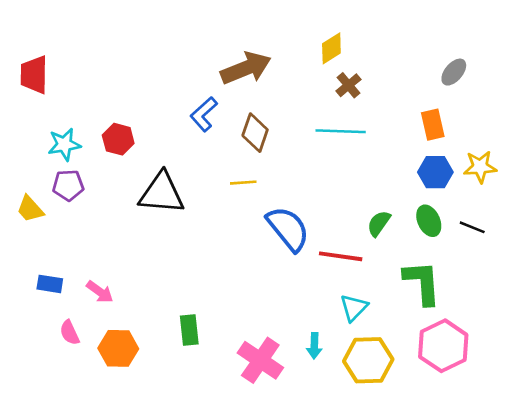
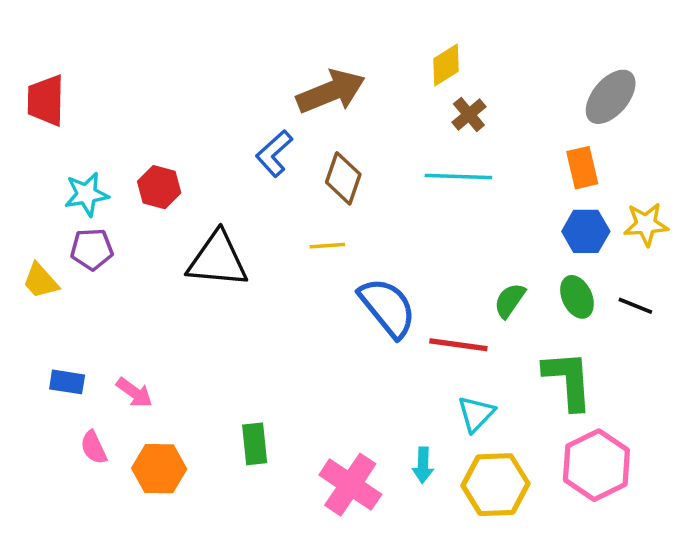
gray ellipse: (454, 72) -> (611, 97), size x1.5

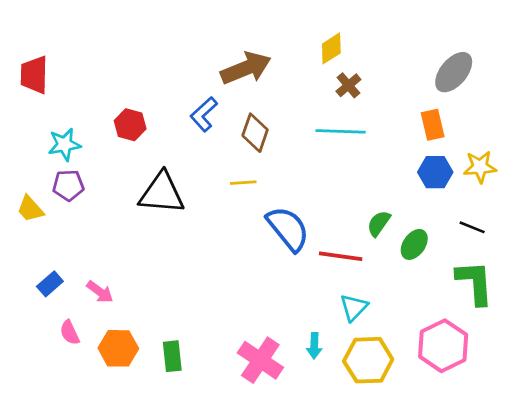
red hexagon: (159, 187) -> (130, 125), moved
green ellipse: (577, 297) -> (414, 244), moved, turned 60
green L-shape: (568, 380) -> (475, 283), moved
blue rectangle: (67, 382) -> (50, 284), turned -50
green rectangle: (255, 444) -> (172, 356), moved

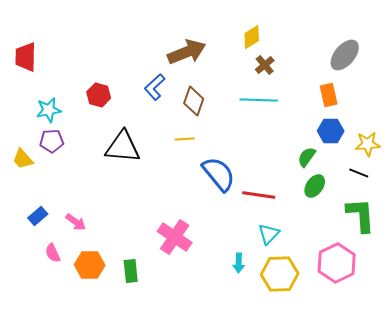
yellow star: (480, 167) -> (368, 144), moved
green semicircle: (379, 223) -> (307, 157), moved
pink cross: (260, 360) -> (175, 237), moved

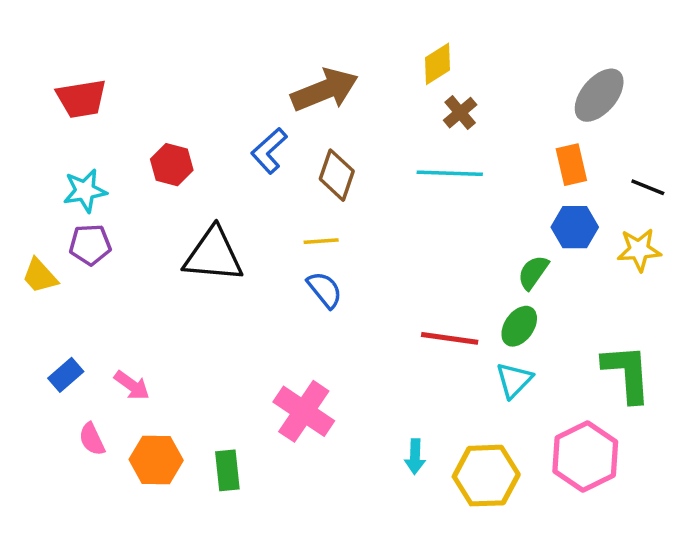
red trapezoid: (26, 57) -> (81, 99), moved, turned -100
black line: (359, 173) -> (648, 187), moved
blue semicircle: (219, 174) -> (325, 290), moved, size x0.6
green ellipse: (315, 186) -> (519, 326), moved
cyan triangle: (269, 234) -> (514, 380), moved

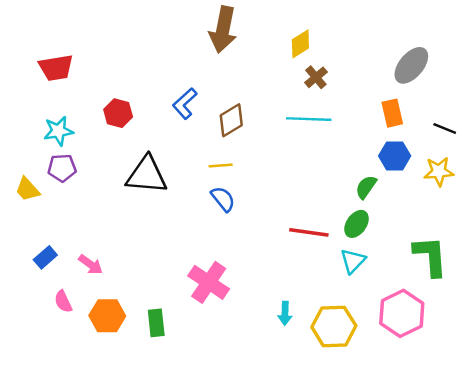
brown arrow: (325, 90) -> (223, 30), moved, turned 123
brown diamond: (337, 175) -> (231, 120), turned 40

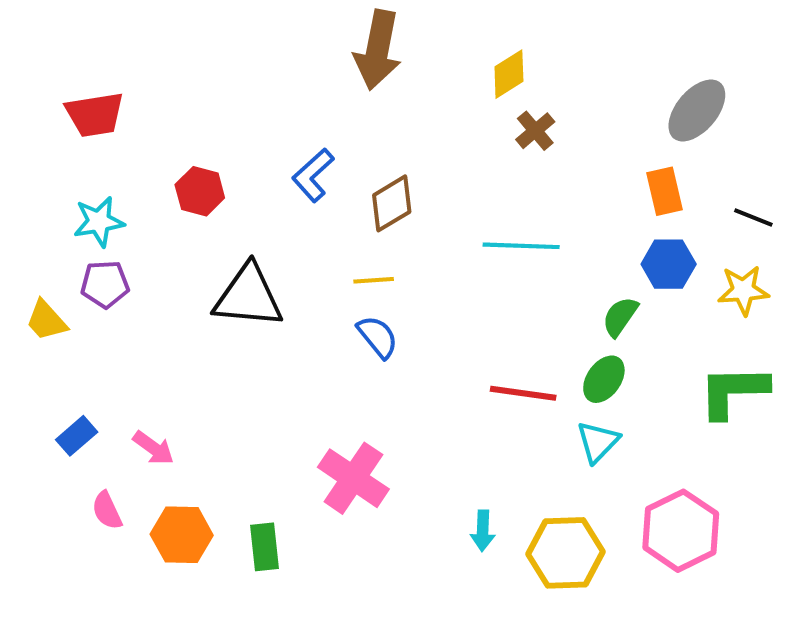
cyan line: (309, 119) -> (521, 246), moved
green L-shape: (430, 256) -> (733, 391), moved, turned -87

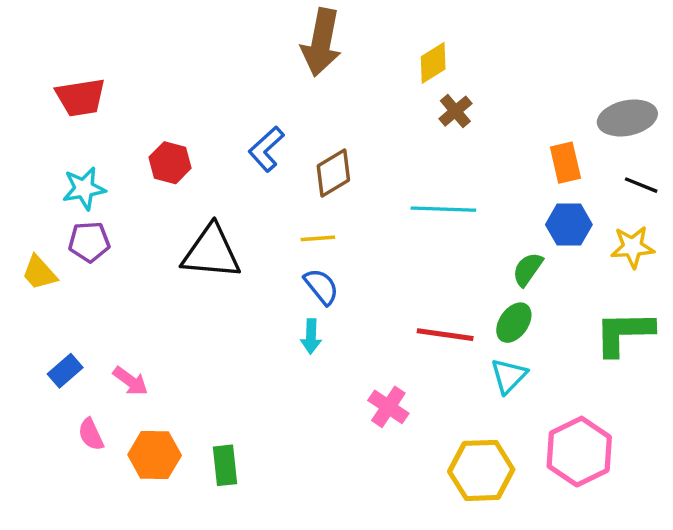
gray ellipse: (697, 110) -> (627, 118), moved, turned 38
pink cross: (353, 478) -> (388, 407), moved, size x0.7
cyan arrow: (483, 531) -> (311, 336), moved

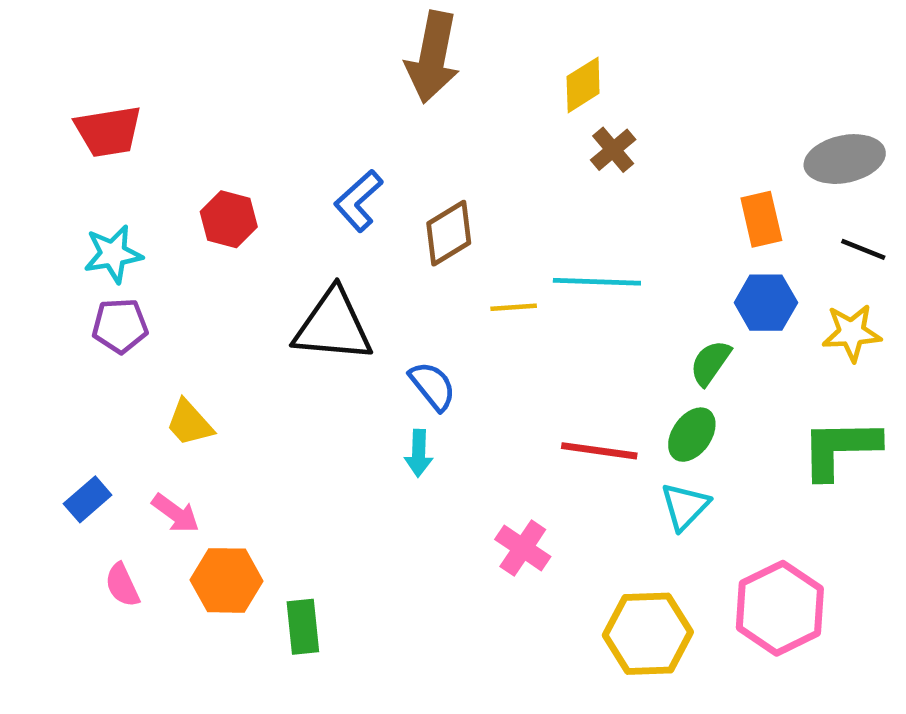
yellow line: (318, 238) -> (514, 307), moved
black triangle: (211, 252) -> (333, 326), moved
yellow trapezoid: (39, 273) -> (189, 423), moved
orange hexagon: (155, 455) -> (226, 580), moved

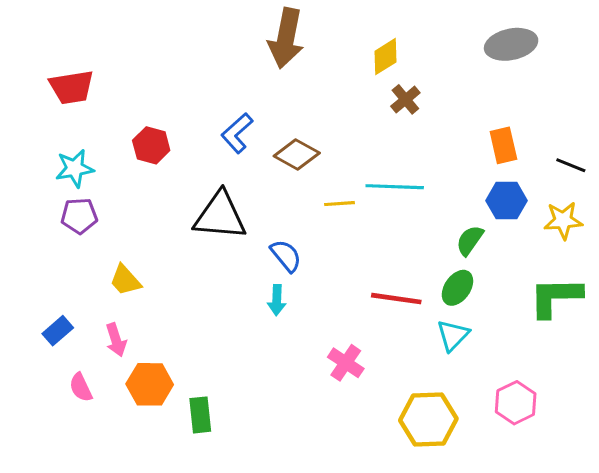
gray ellipse: (845, 159) -> (511, 44), moved
brown diamond: (449, 233) -> (297, 155), turned 60
pink arrow: (176, 513) -> (116, 340), turned 36
pink hexagon: (780, 608) -> (516, 403), size x0.7

